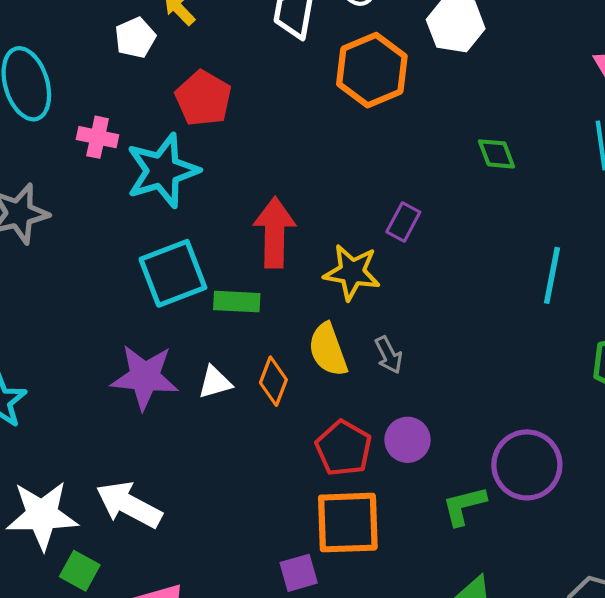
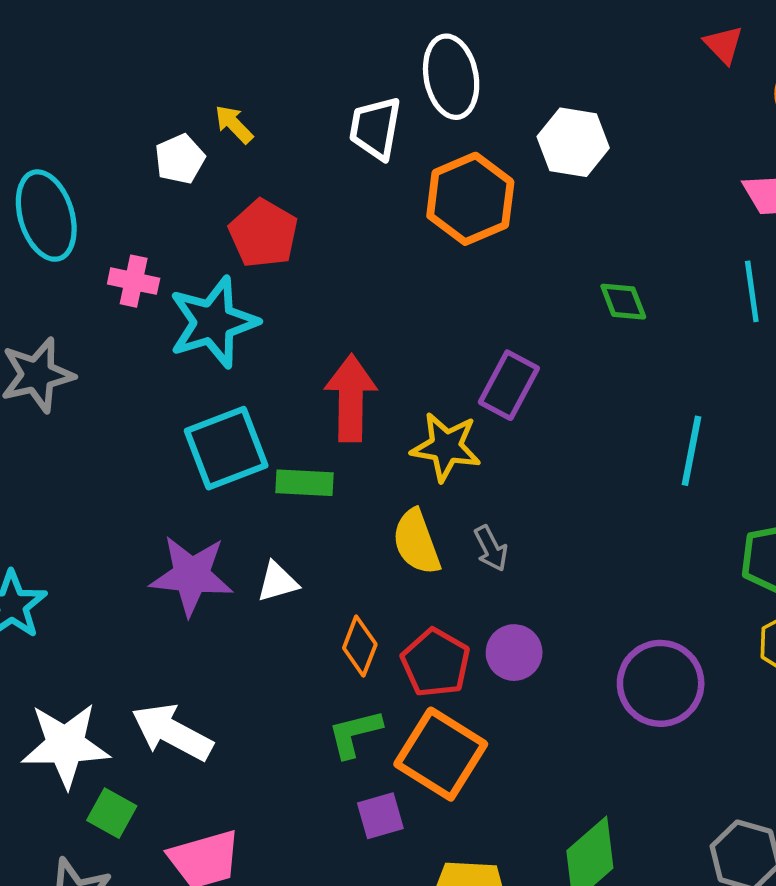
purple rectangle: (403, 222) -> (509, 385), size x1.4
orange diamond: (273, 381) -> (360, 646), moved
green L-shape: (464, 506) -> (355, 733), moved
orange square: (348, 523) -> (441, 754), turned 34

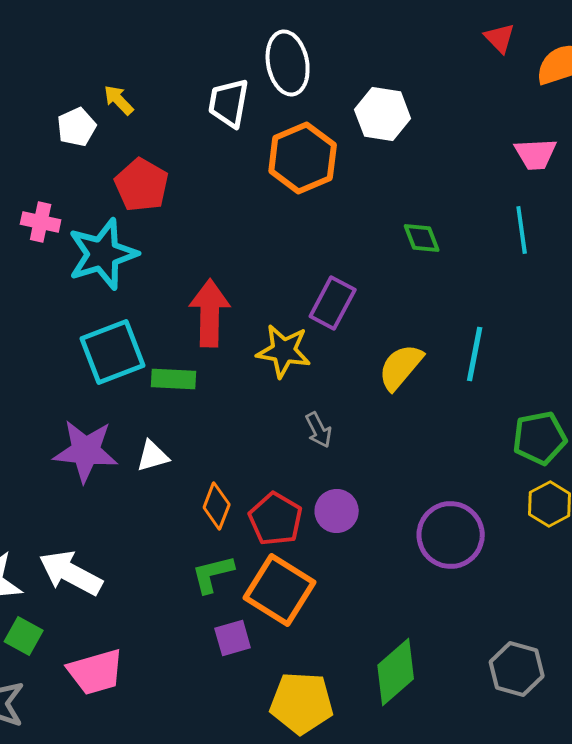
yellow semicircle: (416, 542) -> (401, 367), moved, turned 60

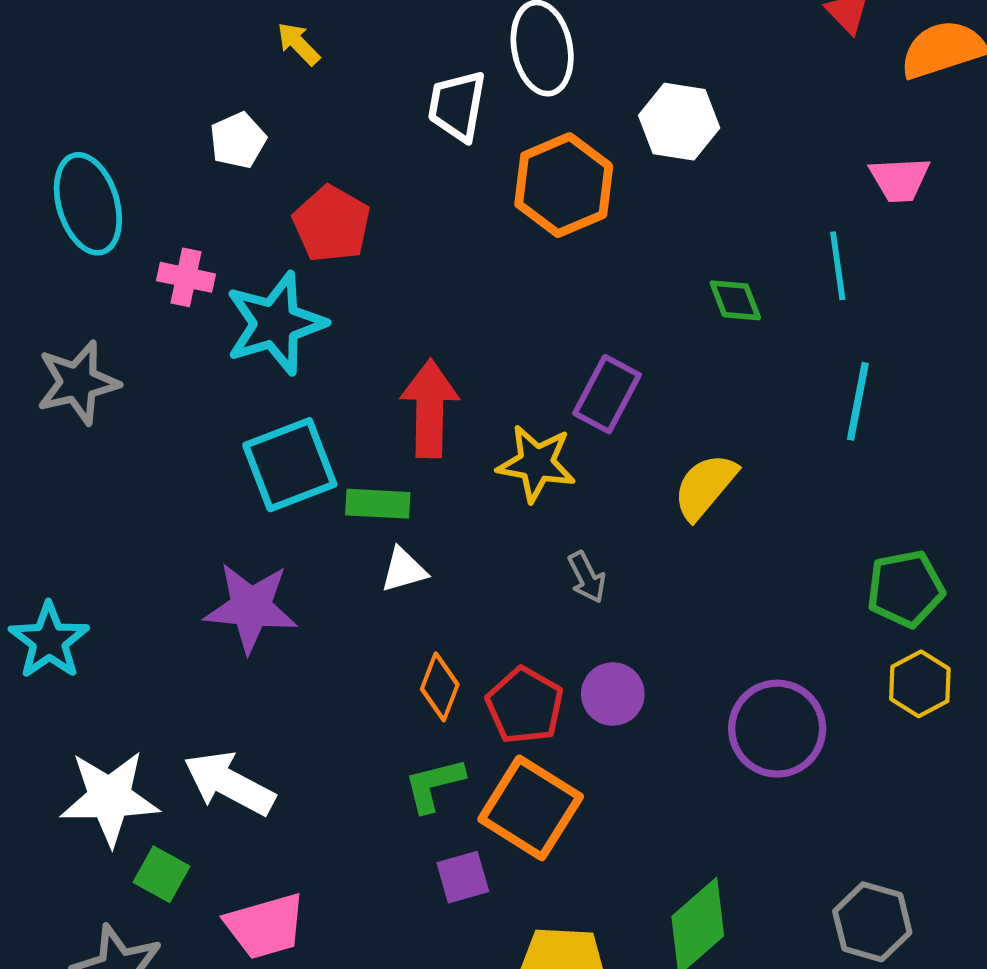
yellow arrow: (119, 100) -> (298, 44), moved
cyan line: (522, 230) -> (838, 266), moved
cyan line: (475, 354) -> (858, 401), moved
white triangle: (153, 456) -> (404, 570), moved

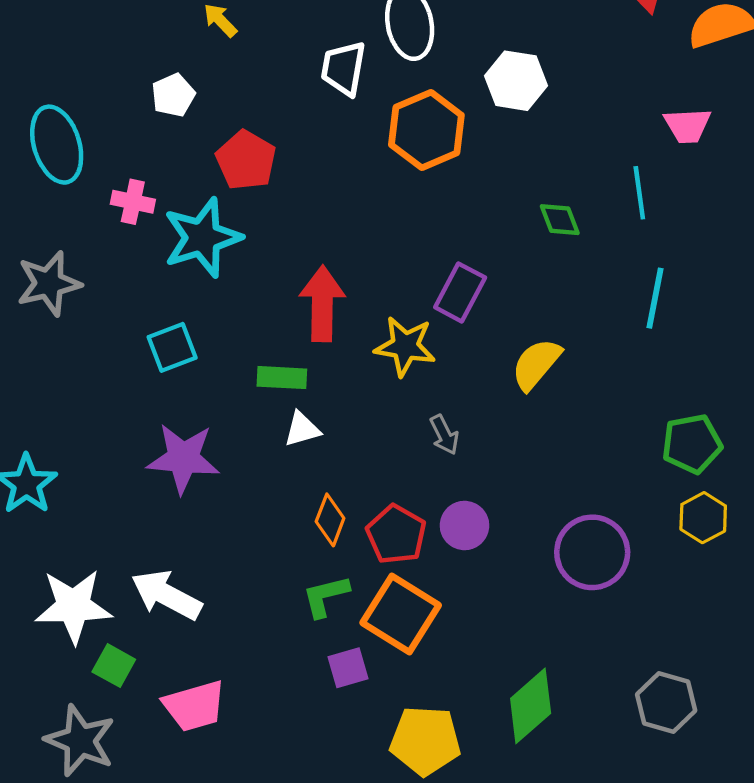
cyan square: (290, 465) -> (172, 347), moved, size x0.7

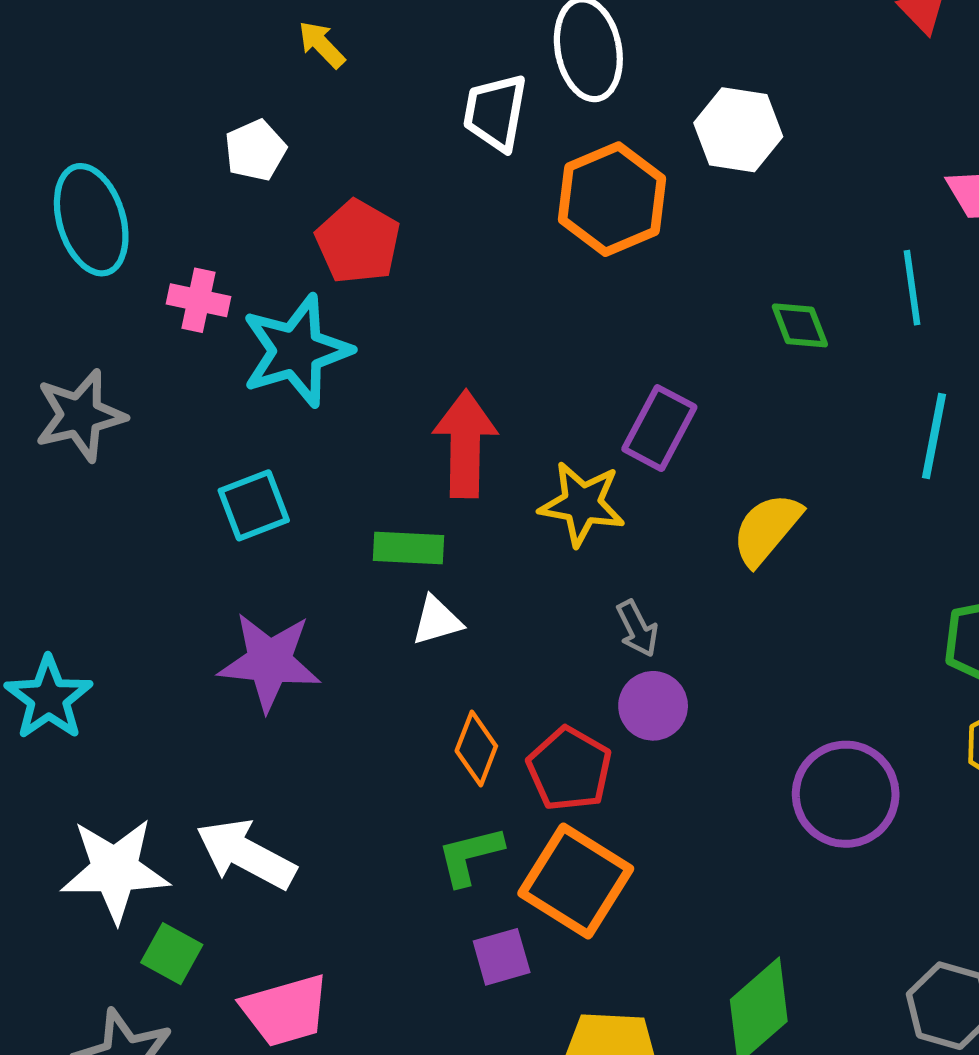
purple circle: (464, 525) -> (653, 706), moved

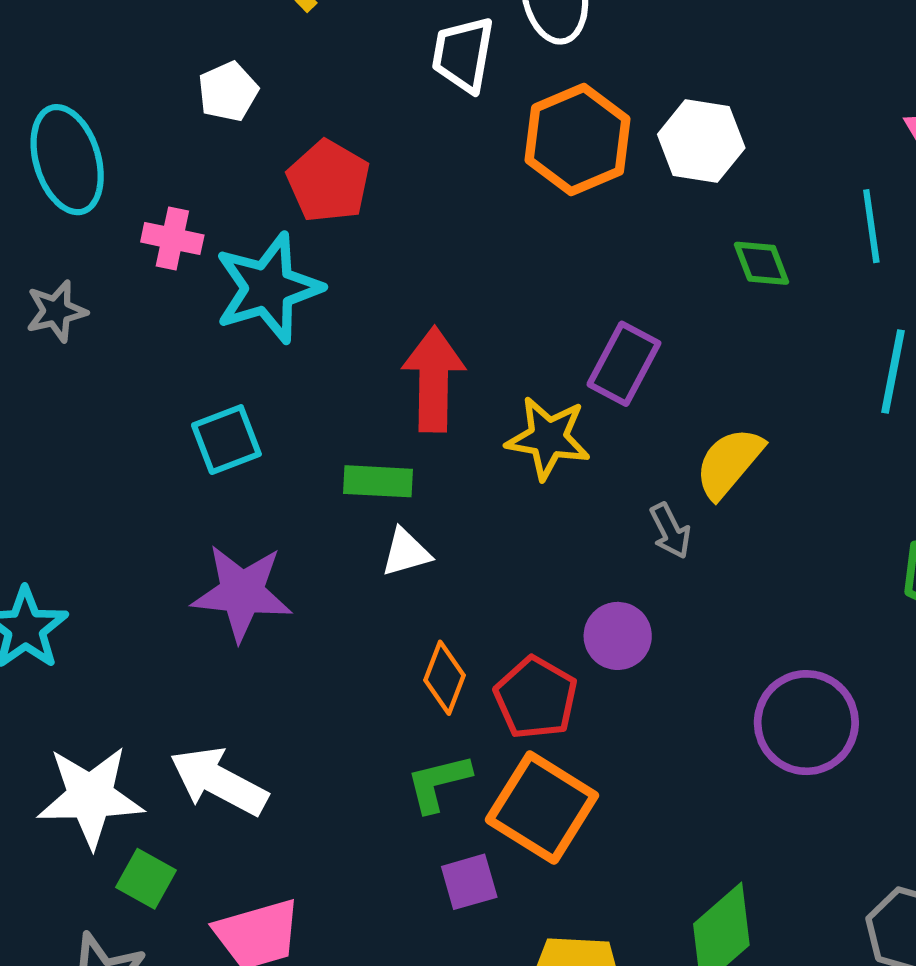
white hexagon: (738, 130) -> (701, 141), moved
gray star: (80, 415) -> (56, 311), moved, size x0.7
gray arrow: (637, 628) -> (670, 531), moved

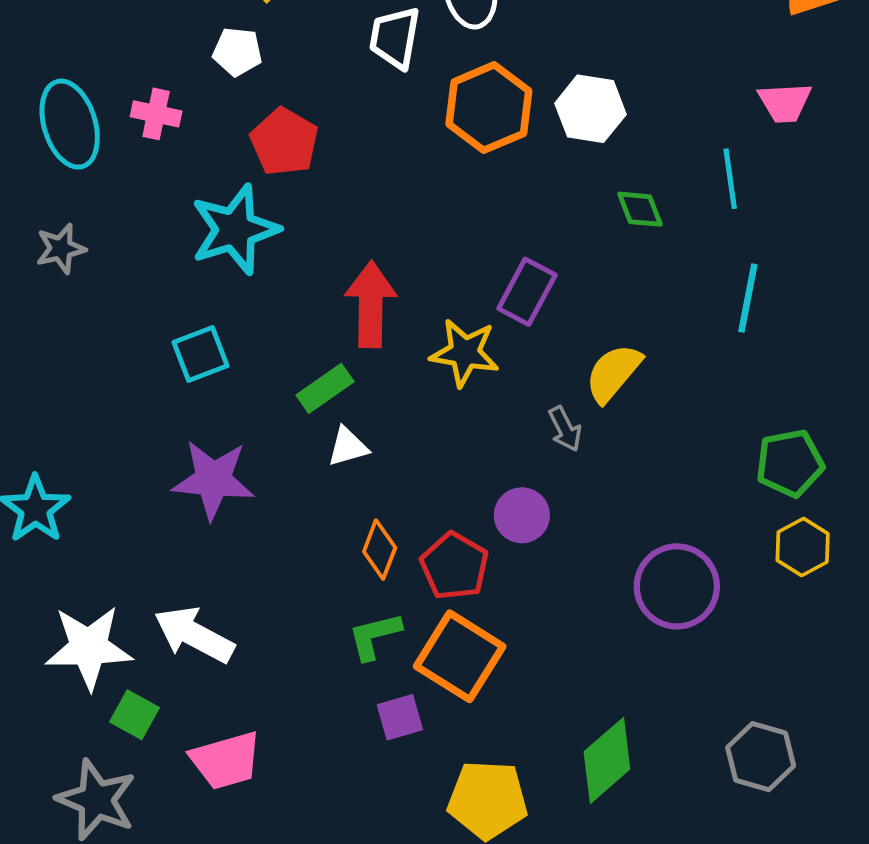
white pentagon: (228, 92) -> (237, 52), moved, turned 30
pink cross: (172, 238) -> (156, 114), moved
green rectangle: (378, 481) -> (325, 388), turned -38

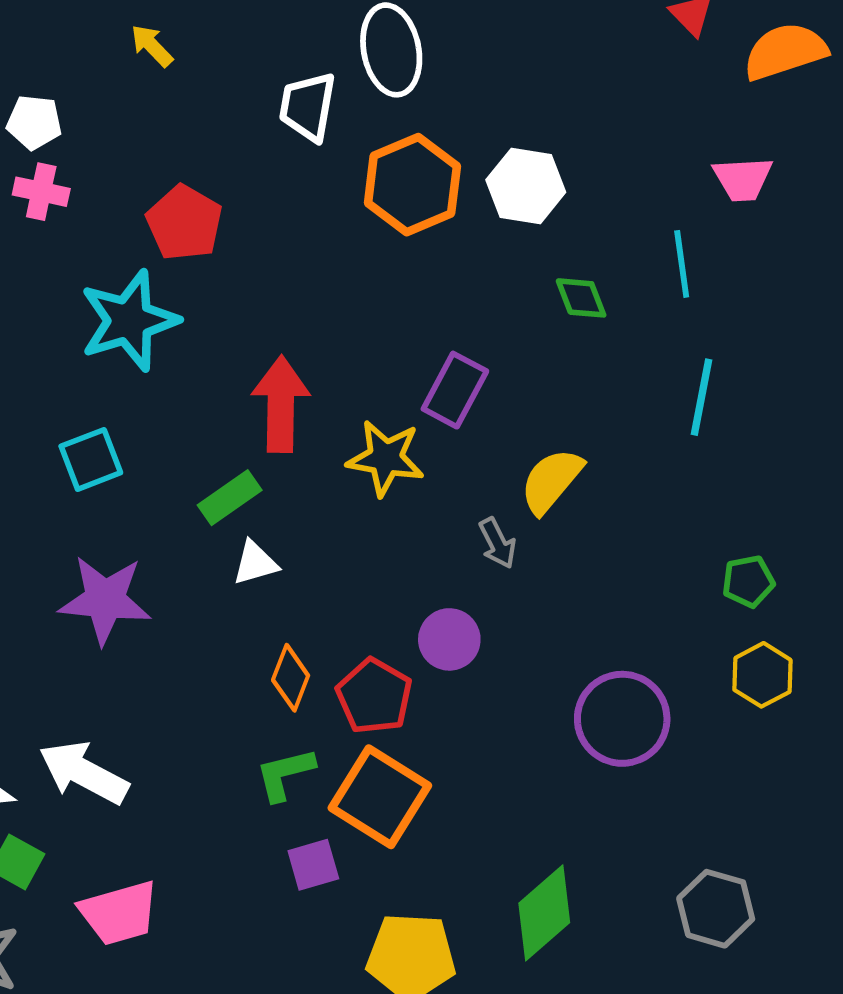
white pentagon: (237, 52) -> (34, 122), moved
green pentagon: (790, 463) -> (748, 581), size x0.7

